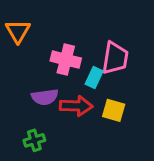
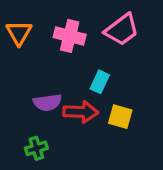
pink trapezoid: (115, 58) -> (122, 30), moved, turned 44
pink cross: (66, 60) -> (70, 36), moved

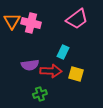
pink cross: (70, 36) -> (31, 23), moved
green cross: (36, 148) -> (40, 94), moved

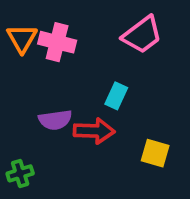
yellow square: (76, 74) -> (155, 153), moved
green cross: (40, 94) -> (20, 173), moved

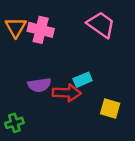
pink trapezoid: (142, 35) -> (101, 25), turned -108
cyan rectangle: (116, 96) -> (83, 80), moved, turned 42

